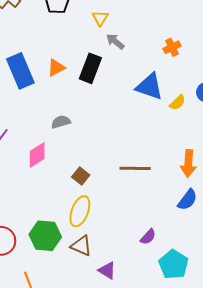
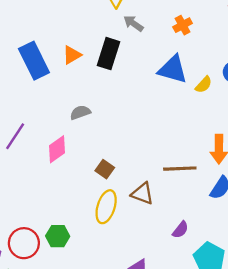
orange cross: (172, 47) -> (183, 25), moved
brown line: (135, 168) -> (180, 169), moved
green hexagon: (45, 236) -> (58, 236), moved, size x0.7
brown triangle: (81, 246) -> (143, 194), moved

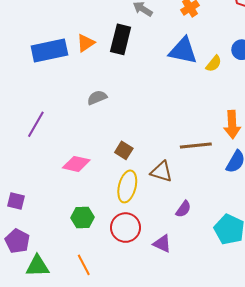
blue rectangle: (34, 61) -> (49, 50), turned -72
pink diamond: (57, 149) -> (76, 164), moved, turned 52
purple semicircle: (180, 230) -> (183, 209), moved
red circle: (24, 243) -> (126, 228), moved

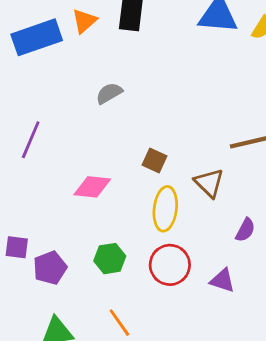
brown triangle: (161, 172) -> (209, 183), turned 35
purple pentagon: (17, 241) -> (50, 268), moved, turned 30

